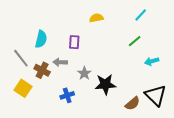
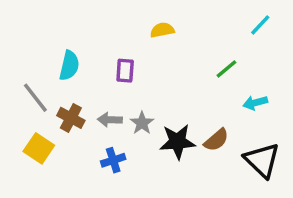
cyan line: (141, 15) -> (260, 25), moved
gray arrow: (60, 62) -> (110, 120), moved
brown semicircle: (133, 103) -> (216, 140), moved

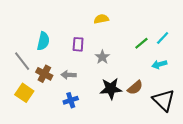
cyan line: (260, 25) -> (163, 38), moved
gray star: (142, 123) -> (102, 57), moved

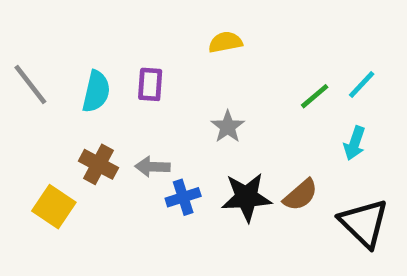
purple rectangle: (78, 44) -> (150, 84), moved
gray line: (22, 61) -> (30, 84), moved
cyan arrow: (159, 64) -> (355, 143), turned -56
blue cross: (71, 100) -> (183, 197), moved

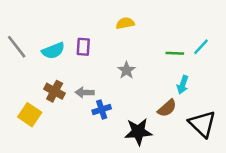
cyan semicircle: (96, 92) -> (53, 51), turned 55
green line: (315, 96) -> (175, 53), turned 42
cyan arrow: (355, 143) -> (183, 85), moved
black star: (246, 197) -> (138, 132), moved

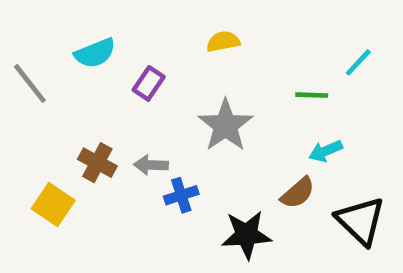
purple rectangle: (83, 47) -> (149, 83), turned 30
cyan line: (201, 47) -> (358, 62), moved
cyan semicircle: (53, 51) -> (95, 53), moved
gray star: (126, 70) -> (225, 125), size x1.6
cyan arrow: (183, 85) -> (326, 151), turned 48

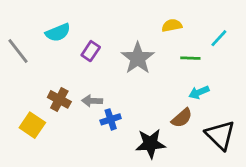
yellow semicircle: (223, 42) -> (172, 25), moved
gray star: (225, 125) -> (138, 58), moved

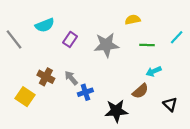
cyan line: (219, 38) -> (177, 37), moved
gray star: (138, 58) -> (106, 45), turned 30
gray arrow: (92, 101) -> (71, 78), turned 48
black triangle: (220, 135) -> (170, 104), size x0.6

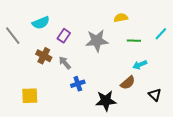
brown cross: (46, 77) -> (44, 56), moved
gray arrow: (71, 78) -> (65, 63), moved
yellow square: (25, 97) -> (30, 96), moved, turned -36

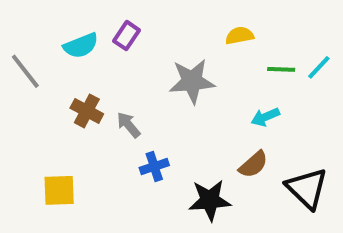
purple rectangle: (64, 36) -> (126, 36), moved
green line: (134, 41) -> (281, 69), moved
cyan arrow: (140, 65) -> (265, 117), moved
black triangle: (155, 95) -> (307, 188), size x1.6

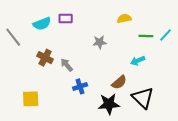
purple rectangle: (126, 36) -> (66, 19), turned 56
gray star: (192, 81) -> (100, 42), size x0.6
brown semicircle: (253, 165) -> (119, 82), moved
black triangle: (307, 188) -> (143, 98), moved

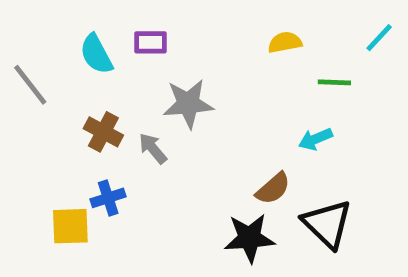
cyan semicircle: (42, 24) -> (96, 54), turned 84
cyan line: (165, 35) -> (379, 38), moved
gray star: (100, 42) -> (188, 104), moved, size x1.5
blue cross: (80, 86) -> (108, 198), moved

